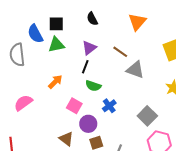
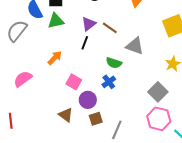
brown line: (120, 52) -> (110, 28), moved
gray semicircle: (17, 55) -> (17, 31), turned 45
green semicircle: (93, 86) -> (114, 63), moved
gray square: (147, 116) -> (158, 92), moved

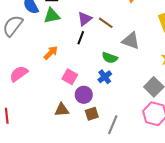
brown triangle: (66, 115) -> (62, 110), turned -42

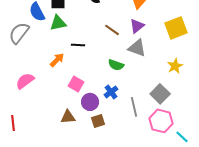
purple triangle: (85, 19) -> (137, 26), moved
black line: (81, 38) -> (78, 45), moved, turned 72
blue cross: (105, 77) -> (111, 92), moved
gray line: (113, 125) -> (134, 107), moved, turned -36

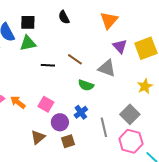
purple triangle: (137, 26) -> (120, 46), moved, turned -35
brown line: (112, 30) -> (75, 59), moved
orange arrow: (57, 60) -> (18, 102), moved, turned -98
brown triangle: (68, 117) -> (38, 137), turned -35

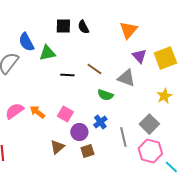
black square: (28, 22) -> (63, 26), moved

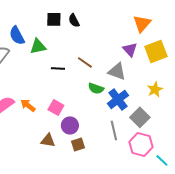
orange triangle: (128, 30) -> (142, 23), moved
blue cross: (100, 122) -> (118, 99), moved, size x1.5
brown triangle: (57, 147) -> (48, 140), turned 49

